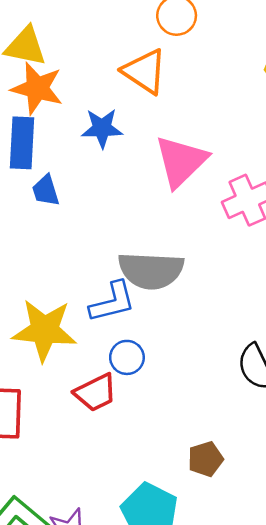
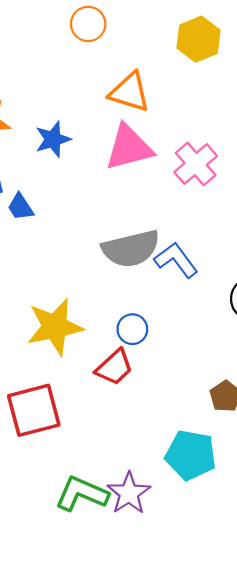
orange triangle: (145, 71) -> (130, 92), moved
pink triangle: (181, 161) -> (129, 148), turned 46
blue L-shape: (112, 302) -> (176, 260), moved, turned -96

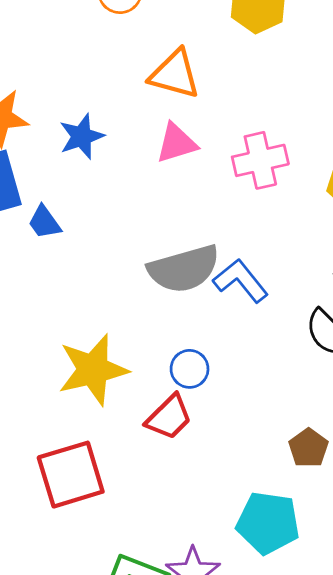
pink triangle: (129, 148) -> (177, 143), size x0.7
pink cross: (196, 164) -> (260, 160), turned 30

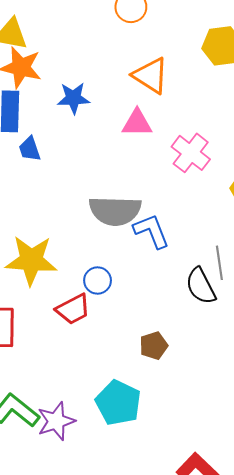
pink cross: (260, 160) -> (191, 153), turned 33
brown pentagon: (309, 448) -> (154, 346), moved

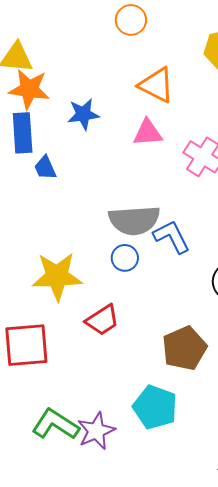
blue circle: (98, 281) -> (125, 258), moved
brown pentagon: (154, 346) -> (184, 348), size x1.6

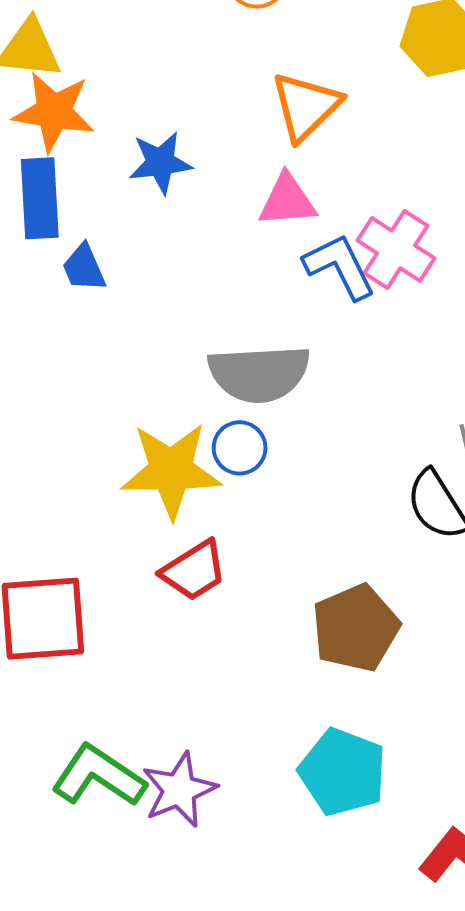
orange triangle: (156, 85) -> (306, 106), turned 48
blue L-shape: (172, 237) -> (340, 266), moved
yellow star: (57, 276) -> (171, 470), moved
cyan pentagon: (155, 407) -> (343, 772), moved

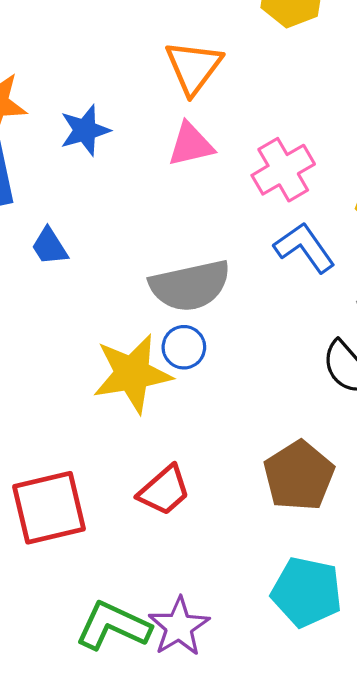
pink cross: (396, 249) -> (283, 170), turned 36
blue L-shape: (340, 266) -> (304, 248), moved
blue trapezoid: (84, 268) -> (49, 246), moved
red trapezoid: (194, 571) -> (164, 490), moved

